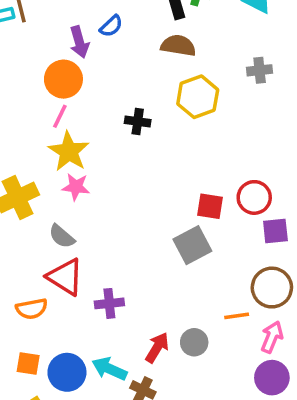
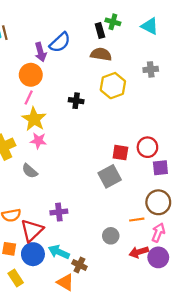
blue semicircle: (111, 26) -> (60, 42), size x1.5
red triangle: (65, 277) -> (32, 230), moved, turned 45
red arrow: (157, 348) -> (139, 252), moved, turned -138

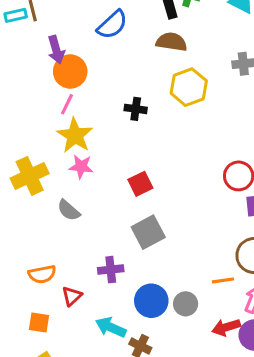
purple arrow: (40, 52) -> (56, 50), moved
red square: (120, 153) -> (140, 184), moved, turned -35
gray square: (110, 176) -> (148, 232), moved
red triangle: (32, 230) -> (72, 296), size x0.6
blue circle: (33, 254) -> (151, 301), moved

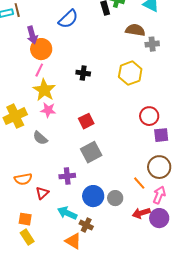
brown semicircle: (172, 42) -> (135, 30), moved
yellow hexagon: (189, 87) -> (130, 73), moved
orange line: (223, 280) -> (139, 183), turned 56
orange square: (39, 323) -> (25, 219), moved

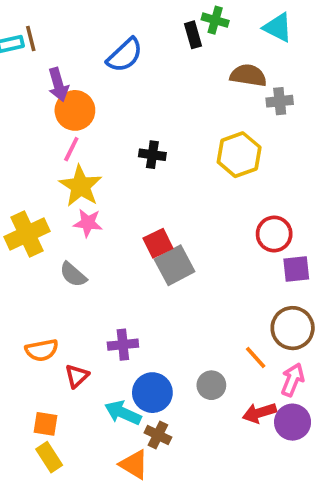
gray square: (91, 152) -> (175, 265), moved
blue circle: (93, 196) -> (152, 393), moved

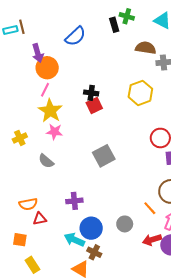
yellow cross: (27, 234) -> (20, 138), size x0.6
red square: (158, 243) -> (94, 105), moved
red triangle: (77, 376) -> (40, 219), moved, turned 32
orange square: (45, 424) -> (20, 240), moved

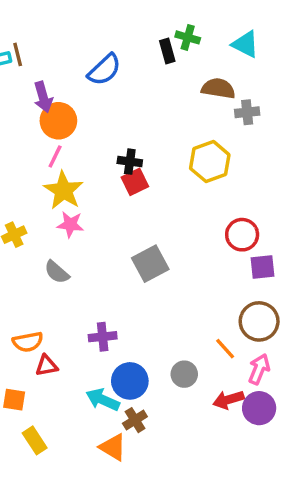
brown cross: (94, 252) -> (135, 420), turned 32

